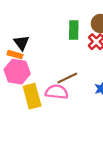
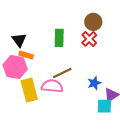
green rectangle: (74, 30) -> (59, 38), moved
orange rectangle: (15, 55) -> (26, 55), moved

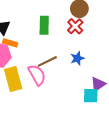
blue star: (94, 83) -> (77, 58), moved
pink semicircle: (52, 86) -> (37, 75), turned 55

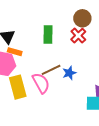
blue star: (77, 58) -> (69, 73), moved

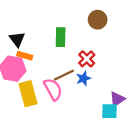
red cross: (78, 36) -> (87, 59), moved

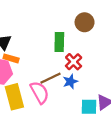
green rectangle: (61, 37) -> (59, 42), moved
cyan square: (110, 111) -> (89, 107), moved

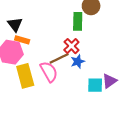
green rectangle: (59, 42) -> (78, 21), moved
red cross: (74, 62) -> (71, 46), moved

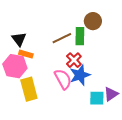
brown line: (59, 58) -> (62, 38), moved
blue star: (78, 61) -> (80, 75), size x1.5
pink semicircle: (49, 72) -> (63, 79), moved

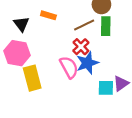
green rectangle: (80, 36) -> (106, 26), moved
brown line: (62, 38) -> (84, 25), moved
orange rectangle: (26, 54) -> (48, 15), moved

